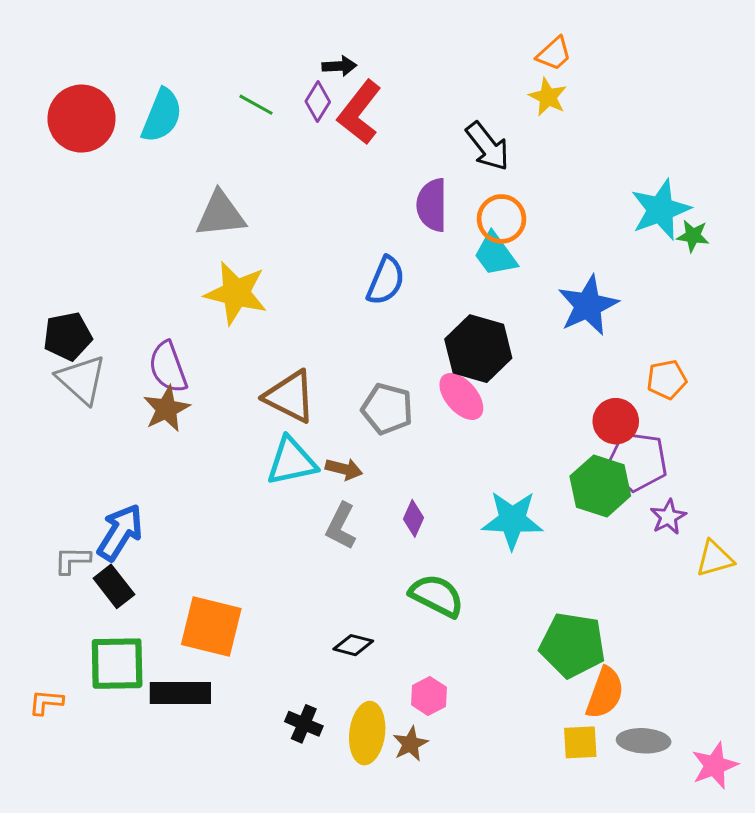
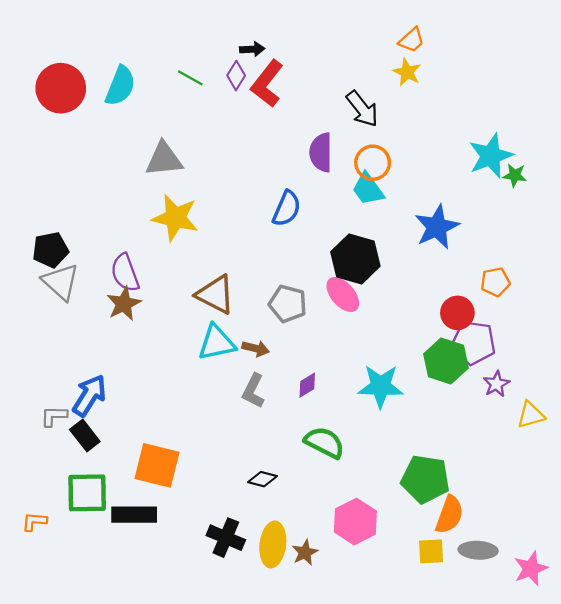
purple diamond: (413, 518) -> (307, 385), turned 35
pink hexagon: (429, 696) -> (355, 522), moved, size x1.6
black cross: (304, 724) -> (226, 538), size x1.4

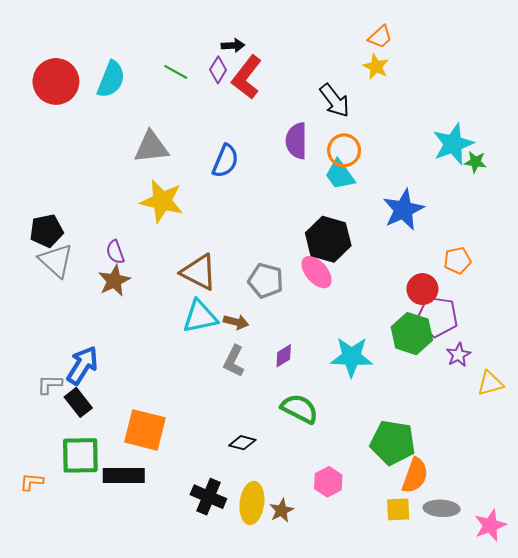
blue semicircle: (287, 209) -> (225, 161), moved
purple semicircle: (125, 273) -> (115, 252), size x0.7
pink hexagon: (355, 522) -> (328, 482), size x0.7

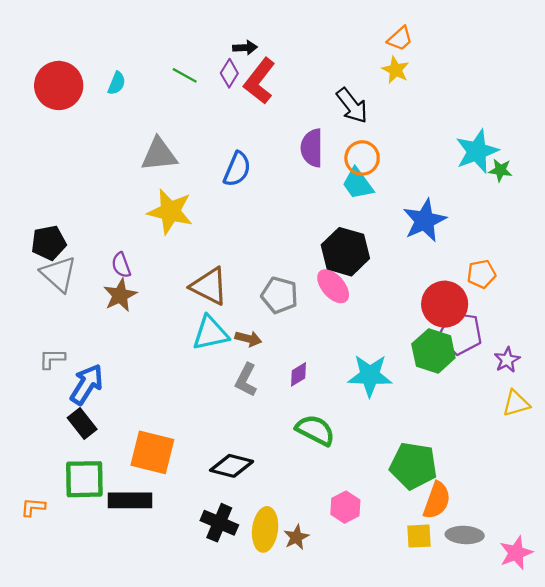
cyan semicircle: (111, 79) -> (117, 83), size x0.6
red circle: (422, 289) -> (445, 304), size x1.4
purple star: (458, 355) -> (507, 360), moved
gray L-shape: (50, 384) -> (52, 359), moved
black diamond: (242, 443) -> (232, 466), moved, size x1.5

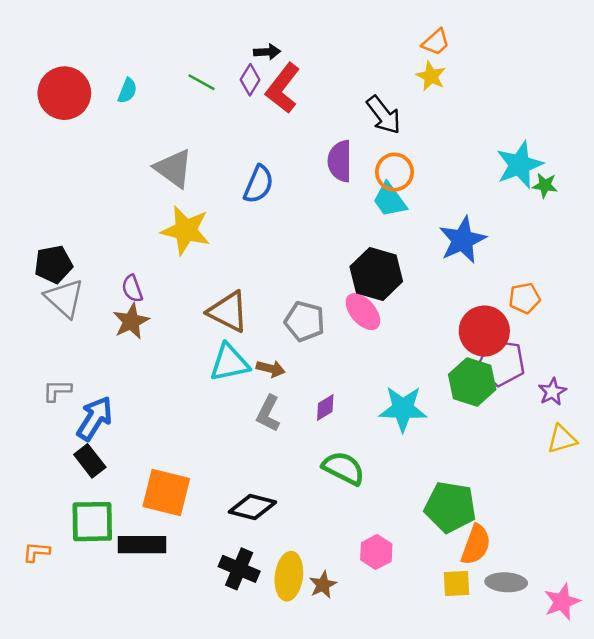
gray triangle: (159, 155) -> (174, 168), turned 42

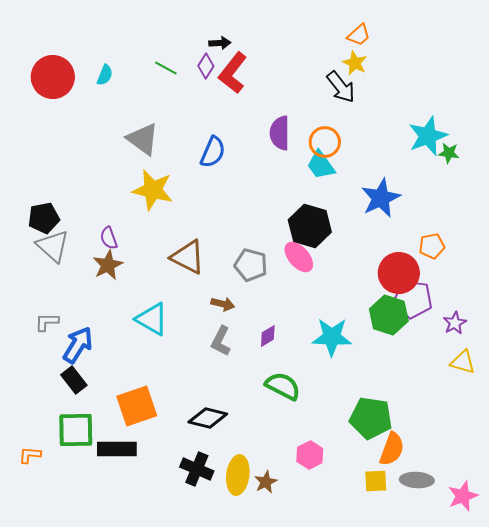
black arrow: (384, 115) -> (341, 87), moved
cyan triangle: (229, 363) -> (152, 319), moved, turned 42
yellow triangle: (562, 439) -> (463, 362), turned 32
orange square: (166, 492) -> (137, 406), turned -33

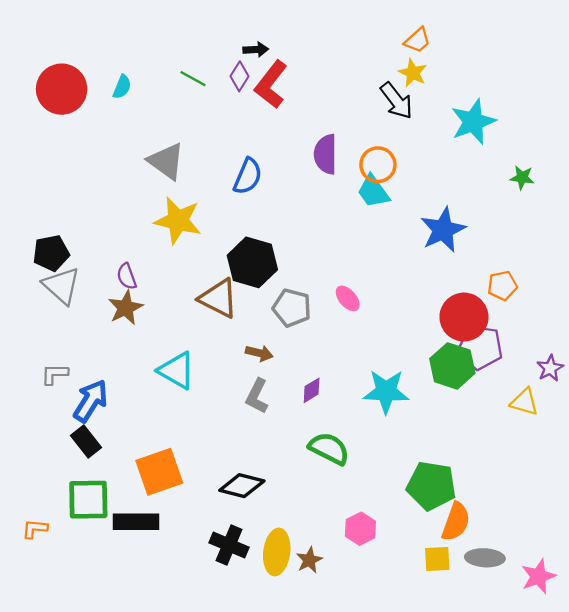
cyan star: (428, 136) -> (473, 122), moved
black hexagon: (310, 226) -> (252, 262), moved
pink ellipse: (299, 257) -> (348, 298), size x0.7
purple star: (455, 323) -> (550, 368), moved
yellow triangle: (463, 362) -> (524, 402), moved

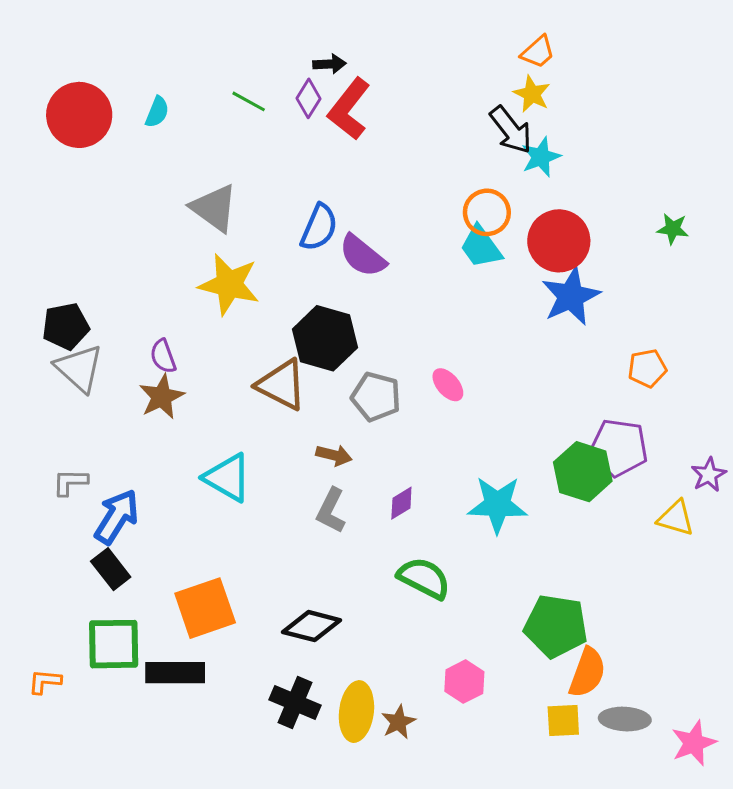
cyan star: (473, 122) -> (541, 157), moved, size x0.7
purple semicircle: (326, 154) -> (362, 256), moved, turned -51
red circle: (464, 317) -> (559, 241), moved

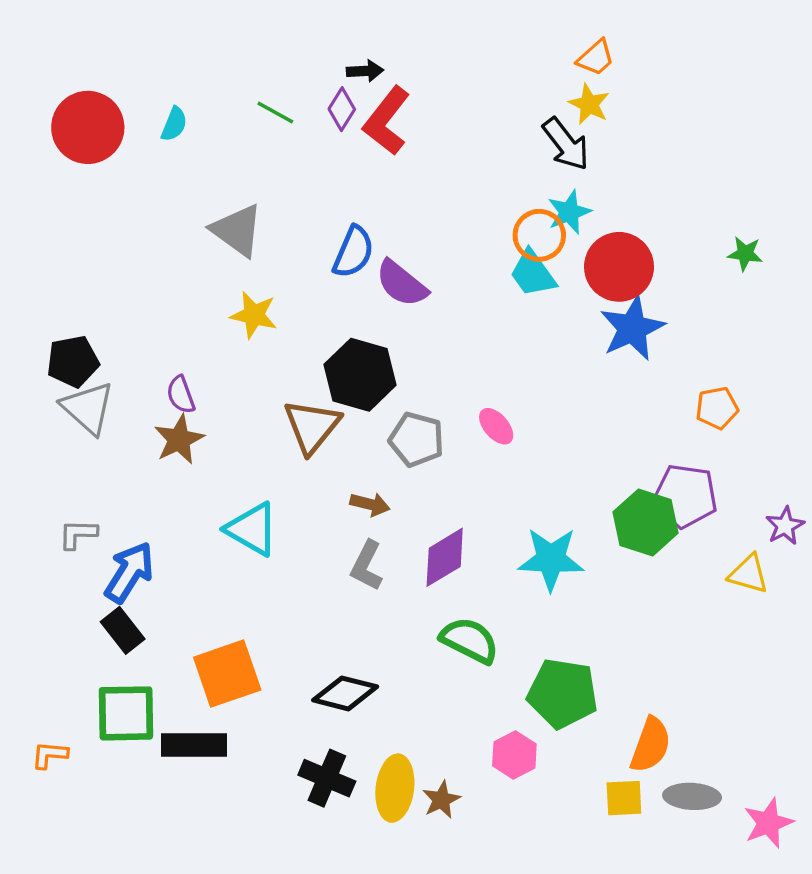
cyan star: (541, 157) -> (569, 212), moved
yellow star: (229, 284) -> (254, 315), size x0.7
brown triangle: (282, 385) -> (312, 426), turned 42
purple diamond: (401, 503) -> (445, 557), size x1.6
green pentagon: (556, 626) -> (563, 693), moved

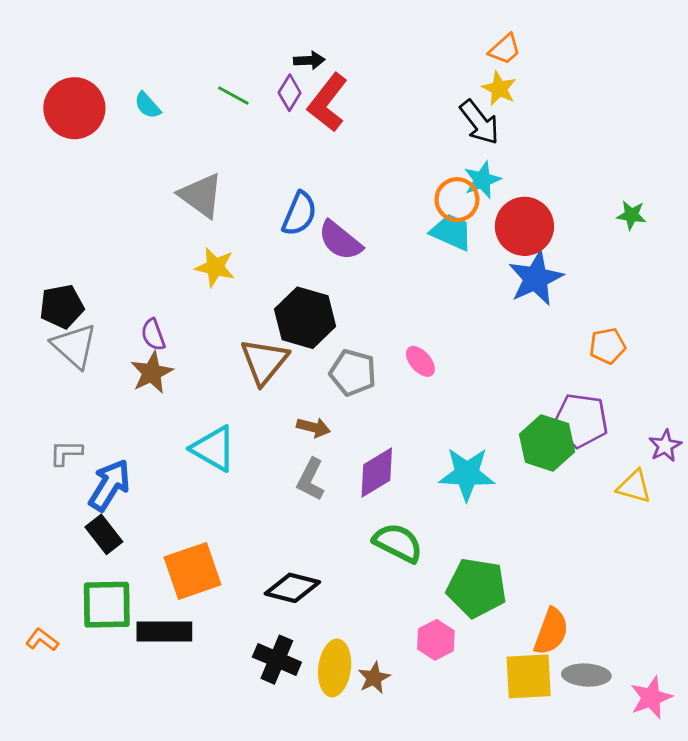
cyan semicircle: (174, 124) -> (148, 105), turned 116
cyan trapezoid: (533, 273) -> (451, 232), turned 150
orange L-shape: (50, 755) -> (42, 640), turned 32
yellow square: (624, 798) -> (529, 676), size x1.5

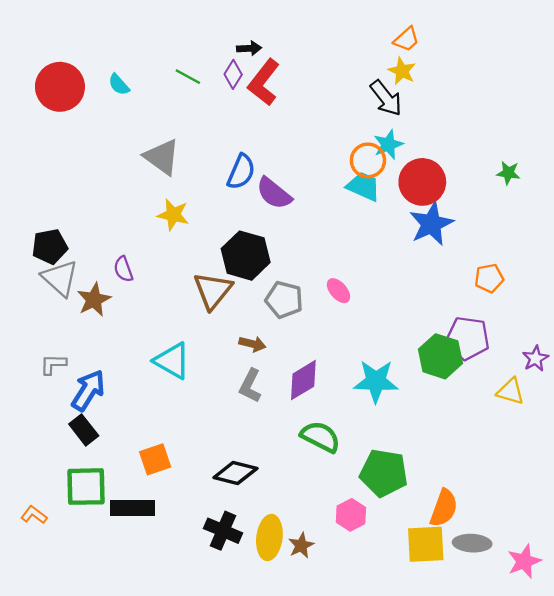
brown star: (152, 373) -> (94, 300), moved
orange square: (193, 571) -> (155, 459), size x0.7

